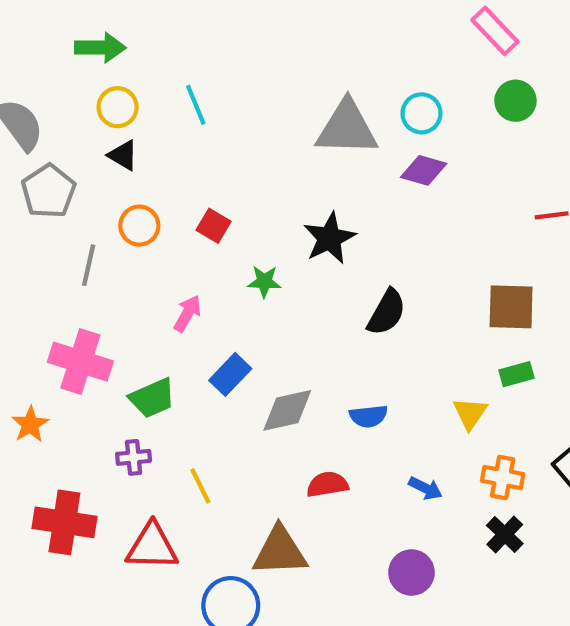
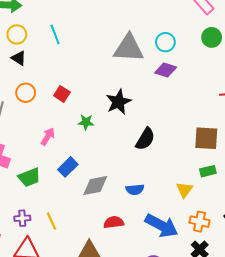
purple cross: (134, 457) -> (22, 218), moved
blue arrow: (425, 488) -> (162, 226), size x2.0

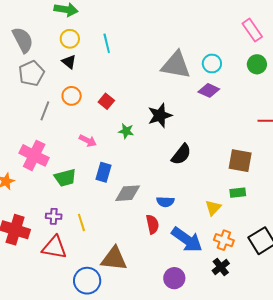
pink arrow: (48, 136) -> (88, 141), turned 78
blue rectangle: (68, 167) -> (103, 172), turned -36
red semicircle: (114, 222) -> (152, 224), moved, turned 78

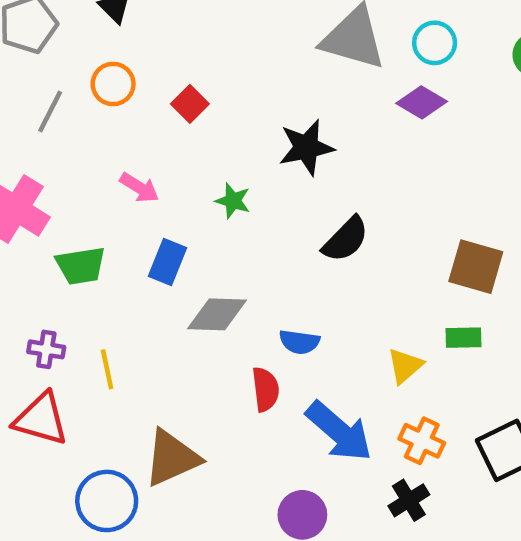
green star: (126, 131) -> (233, 201), moved
brown triangle: (114, 259) -> (172, 458), turned -36

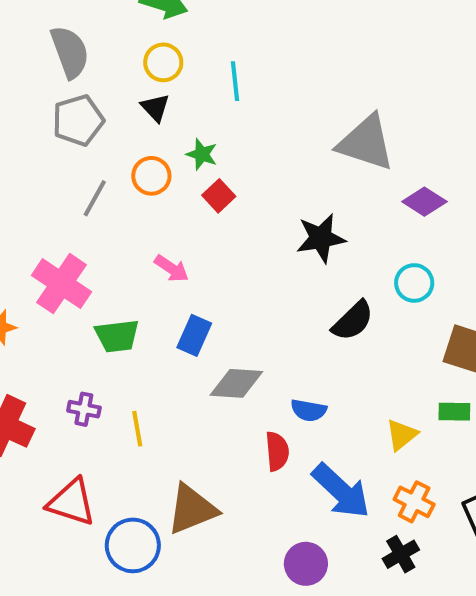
cyan circle: (435, 43) -> (414, 283), moved
green star: (233, 201) -> (202, 154), moved
red triangle: (41, 419) -> (72, 502), moved

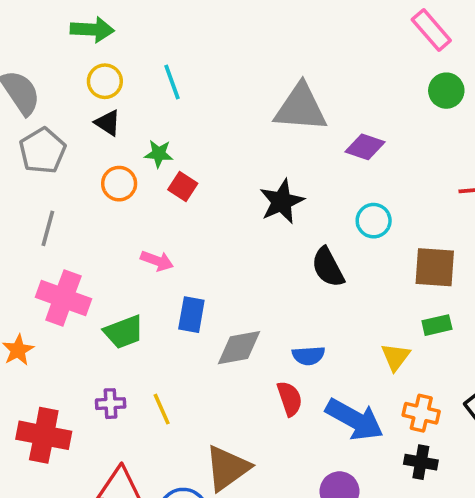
gray line: (95, 198) -> (48, 228), moved
black semicircle: (353, 321) -> (328, 267), turned 120
black cross: (401, 554) -> (421, 462), turned -36

